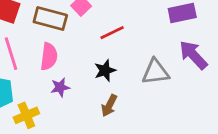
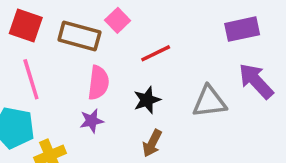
pink semicircle: (49, 56) -> (98, 83), moved

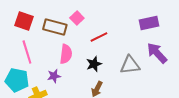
purple star: (92, 121) -> (54, 76), moved

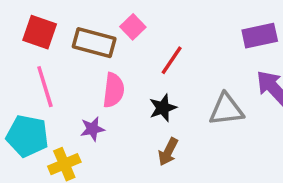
red line: (99, 37) -> (172, 60), turned -30

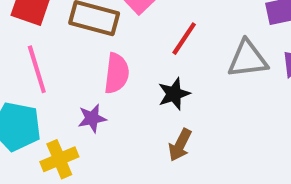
gray triangle: (226, 110) -> (248, 59), moved

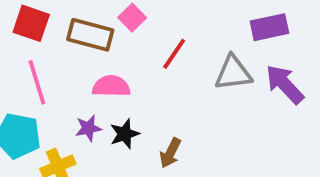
pink semicircle: (117, 73) -> (111, 86), turned -96
black star: (174, 94) -> (125, 134), moved

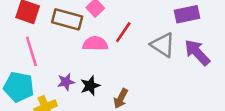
gray triangle: (233, 73) -> (163, 45), turned 40
pink semicircle: (111, 86) -> (95, 44), moved

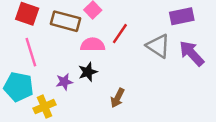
black star: (90, 86) -> (88, 72), moved

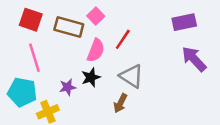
pink semicircle: (93, 45) -> (96, 50), turned 110
gray triangle: (158, 46) -> (131, 76), moved

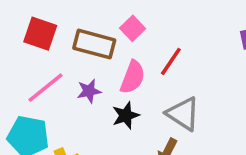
pink line: (34, 58) -> (45, 88), turned 68
purple star: (68, 87) -> (89, 91), moved

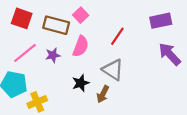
red line: (171, 61) -> (117, 36), moved
black star: (126, 115) -> (81, 83), moved

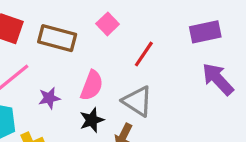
pink square: (81, 15) -> (108, 24), moved
pink semicircle: (81, 46) -> (92, 85), moved
purple star: (53, 55) -> (49, 98), moved

